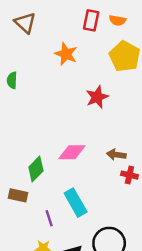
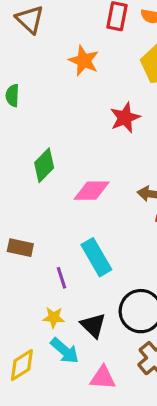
green diamond: (36, 169) -> (44, 165), moved

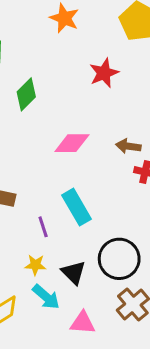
green diamond: (44, 165) -> (26, 94), moved

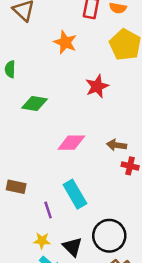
green diamond: (26, 94) -> (35, 103), turned 55

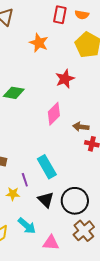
pink diamond: (71, 143) -> (54, 114), moved, turned -45
yellow star: (42, 241) -> (13, 194), moved
black triangle: (73, 247) -> (46, 200), moved

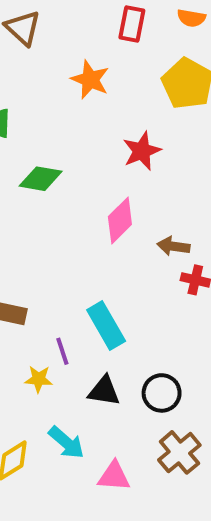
orange semicircle: (82, 15) -> (191, 18), moved
black triangle: (46, 200) -> (104, 391), turned -36
black circle: (75, 201) -> (162, 393), size x0.7

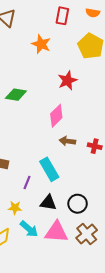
brown arrow: (173, 246) -> (67, 141), moved
purple line: (62, 351) -> (27, 182), turned 40
yellow star: (39, 379) -> (15, 208), moved
pink triangle: (114, 476) -> (56, 232), moved, size x1.4

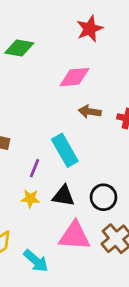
pink diamond: (56, 116) -> (74, 77), turned 40
yellow star: (15, 208) -> (30, 199), moved
cyan arrow: (29, 229) -> (36, 261), moved

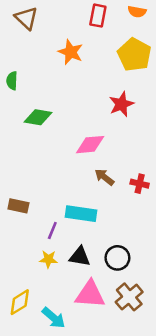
red star: (90, 29) -> (121, 104), moved
brown arrow: (90, 112) -> (104, 177), turned 30
cyan rectangle: (65, 150) -> (81, 214), turned -52

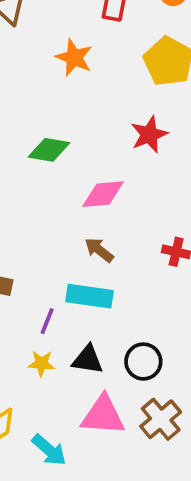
green diamond: (38, 117) -> (49, 150), moved
brown arrow: (104, 177) -> (99, 250), moved

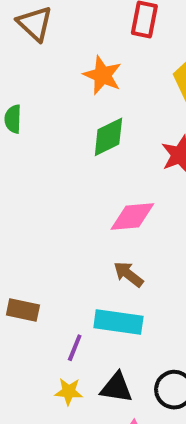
green diamond: (49, 150) -> (108, 137), moved, turned -36

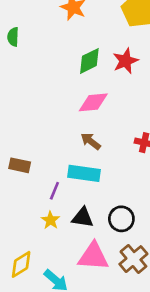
green diamond: (108, 137) -> (89, 61), moved
yellow star: (69, 392) -> (50, 220), turned 30

